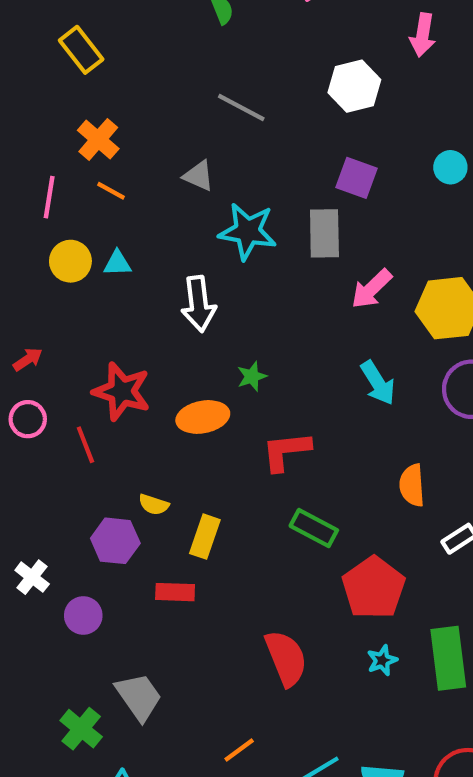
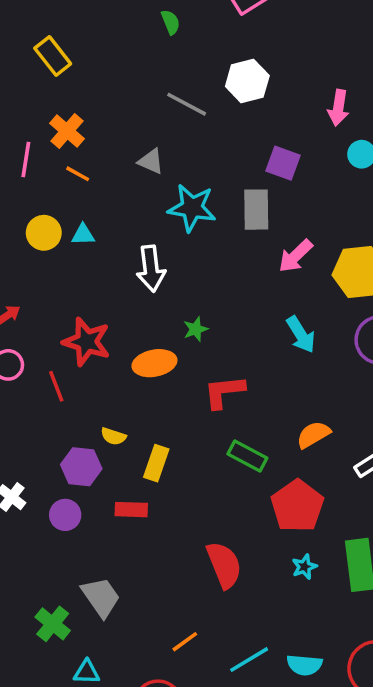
pink arrow: (423, 35) -> (338, 108), moved
white hexagon: (354, 86) -> (247, 81), moved
pink line: (49, 197) -> (26, 160), moved
orange semicircle: (412, 485) -> (313, 435), moved, turned 64
purple circle: (83, 616) -> (65, 515), moved

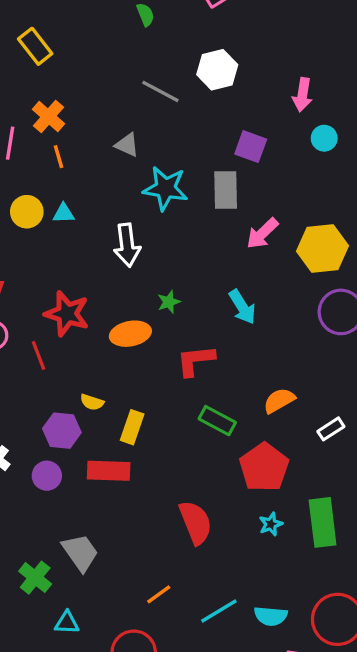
orange line: (78, 174) -> (59, 157), turned 45
cyan arrow: (301, 335) -> (242, 307), moved
red rectangle: (131, 510) -> (109, 471), size x1.4

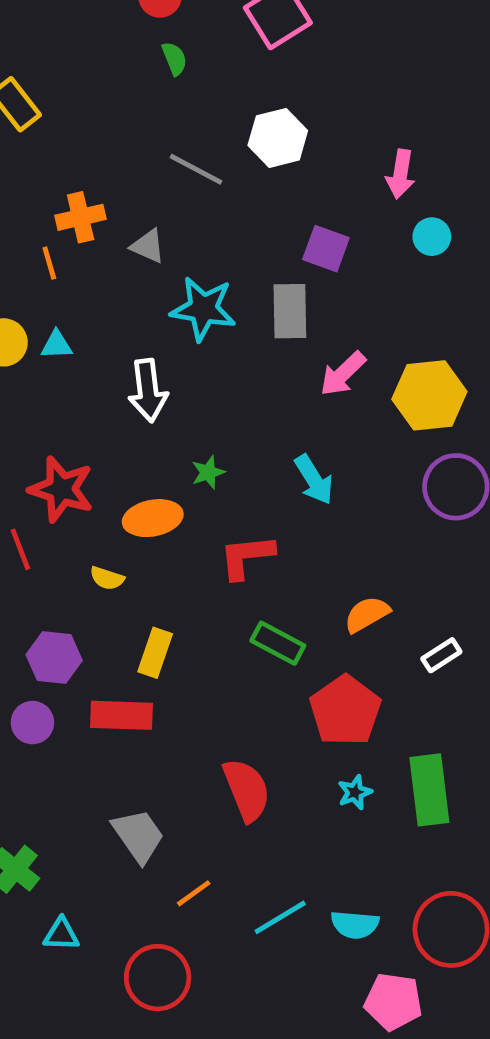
orange cross: (49, 116) -> (81, 217), moved, turned 36
yellow semicircle: (92, 402) -> (107, 578), moved
gray trapezoid: (80, 553) -> (138, 836), moved

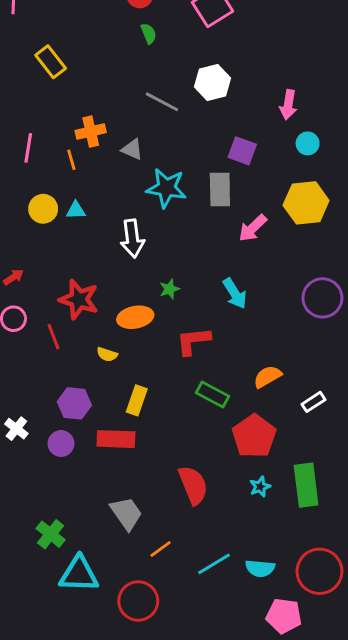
yellow hexagon: (429, 395) -> (306, 203), moved
cyan triangle: (61, 934) -> (79, 574), size x1.8

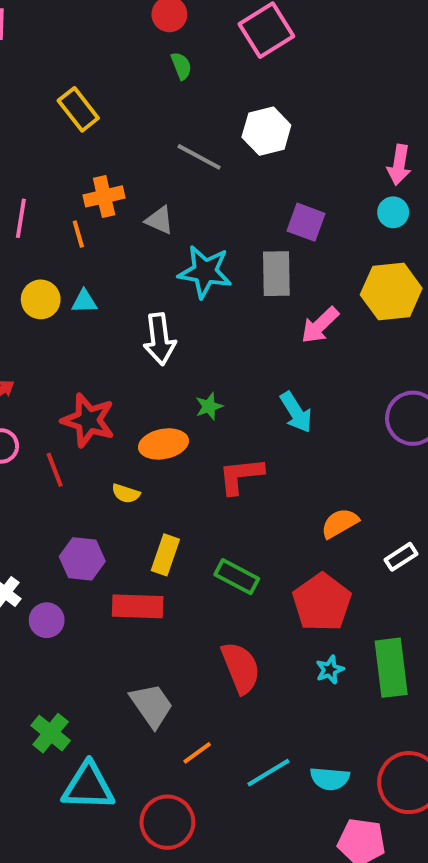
yellow rectangle: (51, 62) -> (78, 109), moved
pink arrow: (288, 105) -> (399, 165), moved
green rectangle: (213, 394) -> (237, 577), moved
purple circle: (61, 444) -> (47, 620), moved

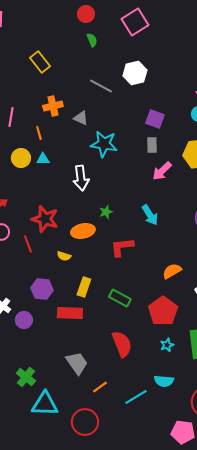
orange line: (78, 234) -> (39, 133), moved
gray rectangle: (276, 274) -> (152, 145), moved, size x0.7
cyan semicircle: (330, 779) -> (164, 381), moved

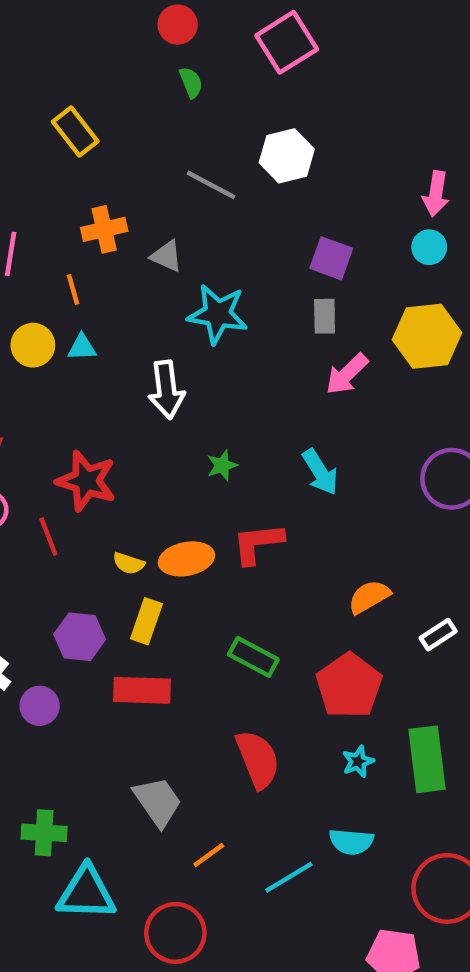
orange ellipse: (83, 231) -> (187, 559), moved
yellow rectangle: (84, 287) -> (146, 621), moved
green cross: (26, 377) -> (44, 833), turned -36

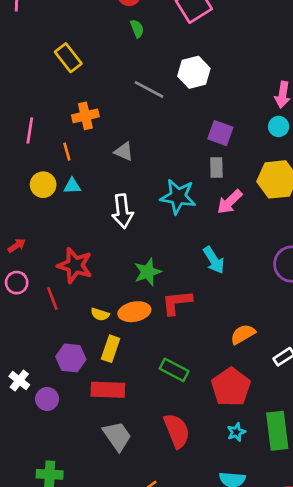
gray triangle: (166, 256) -> (124, 152), moved
cyan star: (218, 314) -> (178, 197), moved
green star: (222, 465) -> (148, 272), moved, size x1.5
gray trapezoid: (158, 802) -> (117, 436), moved

